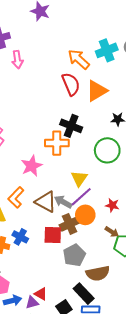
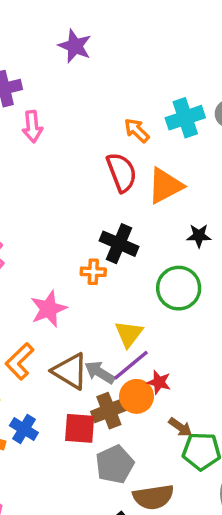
orange arrow: (79, 59) -> (137, 130), size x0.7
orange cross: (57, 143) -> (93, 272), size x0.6
red star: (112, 205) -> (159, 382), moved

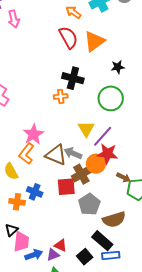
pink star: (49, 309) -> (33, 134), moved
purple line: (131, 365) -> (103, 136), moved
red star: (159, 382) -> (107, 154), size x1.5

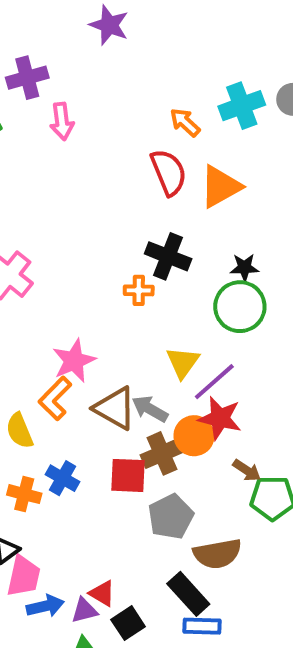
black star: (118, 67) -> (244, 268), moved
black square: (85, 257) -> (128, 623), moved

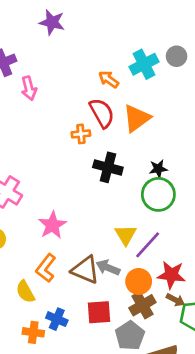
orange cross: (139, 290) -> (81, 134), moved
pink star: (74, 361) -> (52, 225), moved
red star: (220, 418) -> (171, 275), moved
brown cross: (162, 453) -> (142, 305), moved

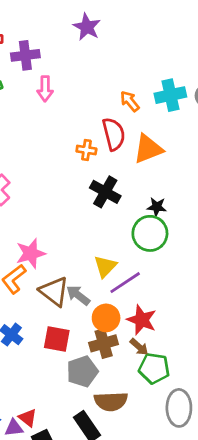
pink star: (52, 225) -> (31, 253), moved

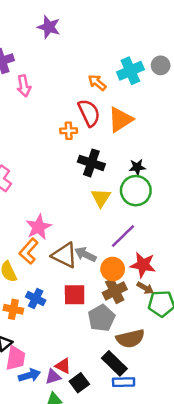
yellow triangle: (105, 266) -> (101, 198), moved

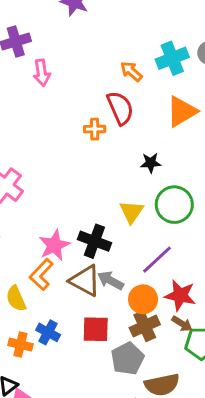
orange triangle: (120, 120) -> (182, 111), moved
black cross: (91, 163) -> (94, 241), moved
black star: (137, 167) -> (151, 163), moved

